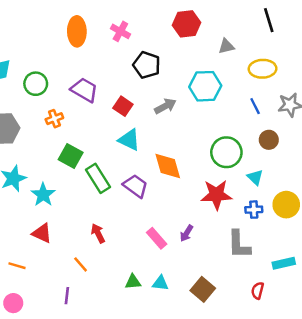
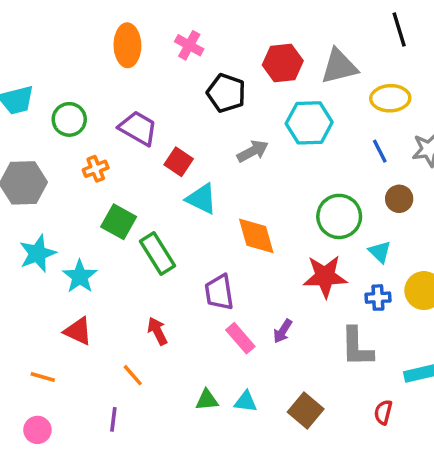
red hexagon: (187, 24) -> (283, 63), moved
gray triangle: (226, 46) -> (339, 66), size x1.6
red square: (123, 106) -> (179, 162), moved
purple trapezoid: (135, 186) -> (219, 292), moved, turned -135

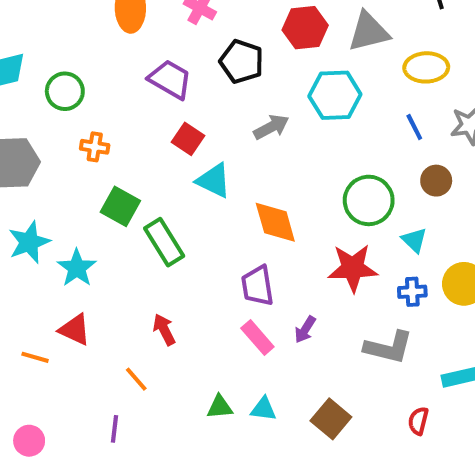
purple trapezoid: (138, 128) -> (170, 79), moved
orange cross: (96, 169) -> (95, 147), turned 30
purple trapezoid: (219, 292) -> (257, 286), moved
gray L-shape: (357, 347) -> (389, 347), turned -75
orange line: (43, 377) -> (35, 357), moved

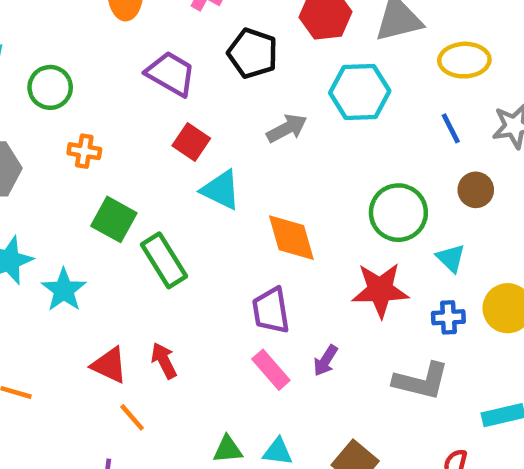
red triangle: (75, 330) -> (109, 365), moved

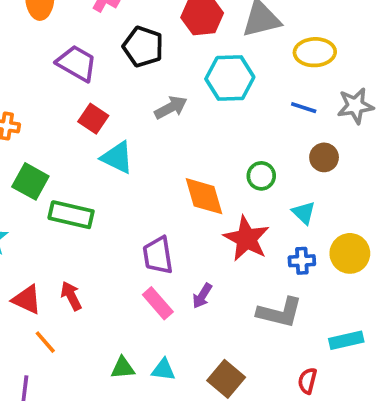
blue line: (451, 128) -> (304, 108), turned -45
green circle: (398, 213) -> (261, 176), size x0.6
orange diamond: (291, 238) -> (204, 196), moved
green rectangle: (164, 260) -> (71, 215), turned -45
red star: (380, 290) -> (246, 239), turned 30

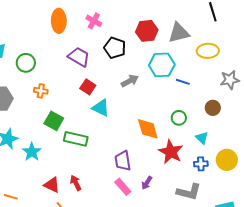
blue line: (304, 108) -> (183, 82), moved

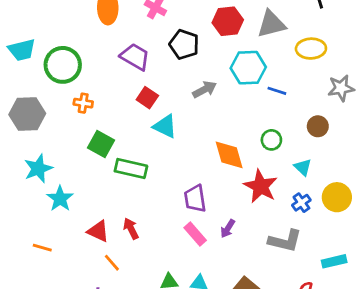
green circle: (26, 63) -> (63, 65), size x1.4
cyan star: (32, 152) -> (60, 199), moved
blue cross: (201, 164) -> (301, 203), turned -32

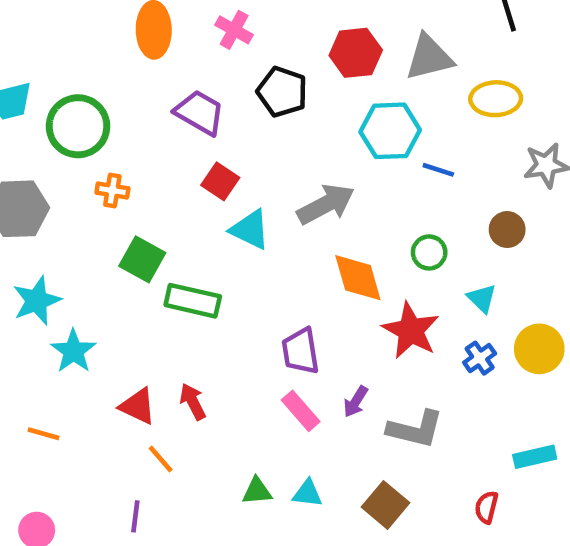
gray arrow: (205, 89) -> (326, 204), moved, size x1.4
gray L-shape: (285, 241) -> (415, 429), moved

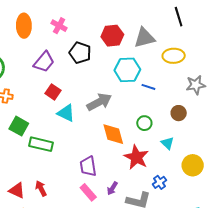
purple trapezoid: (200, 112) -> (44, 62), turned 100
blue cross: (480, 358) -> (159, 182), moved

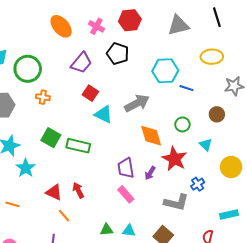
orange ellipse: (24, 26) -> (61, 26), turned -40
red hexagon: (112, 36) -> (130, 20), moved
gray triangle: (144, 38) -> (178, 25), moved
green square: (19, 126) -> (51, 138), moved
purple arrow: (112, 188) -> (150, 173), moved

